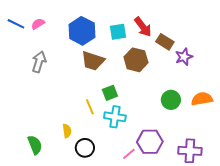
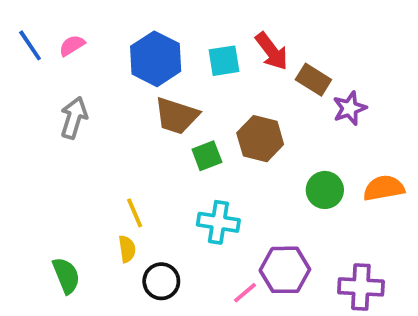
blue line: (16, 24) -> (30, 45), turned 30
brown hexagon: (136, 60) -> (260, 139), moved
green square: (110, 93) -> (207, 156), moved
yellow line: (90, 107) -> (135, 213), moved

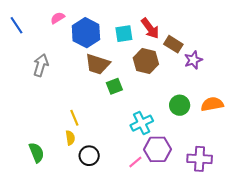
pink semicircle: (72, 45) -> (58, 18), moved
brown hexagon: (260, 139) -> (146, 61), moved
cyan cross: (218, 222) -> (142, 123), moved, turned -35

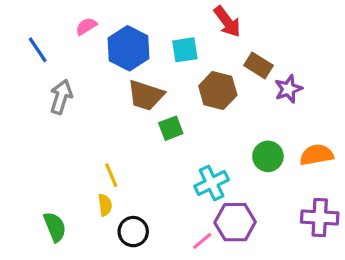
blue line: (17, 25) -> (38, 50), moved
red arrow: (150, 28) -> (227, 22), moved
purple cross: (200, 159) -> (320, 217), moved

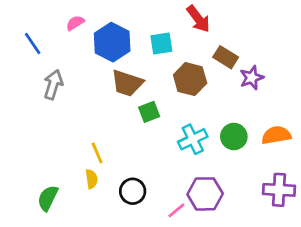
cyan cross: (212, 183) -> (193, 139), moved
green semicircle: (55, 227) -> (48, 198), turned -132
black circle: (133, 232) -> (133, 191), moved

